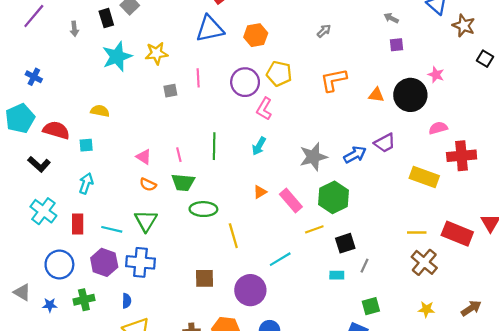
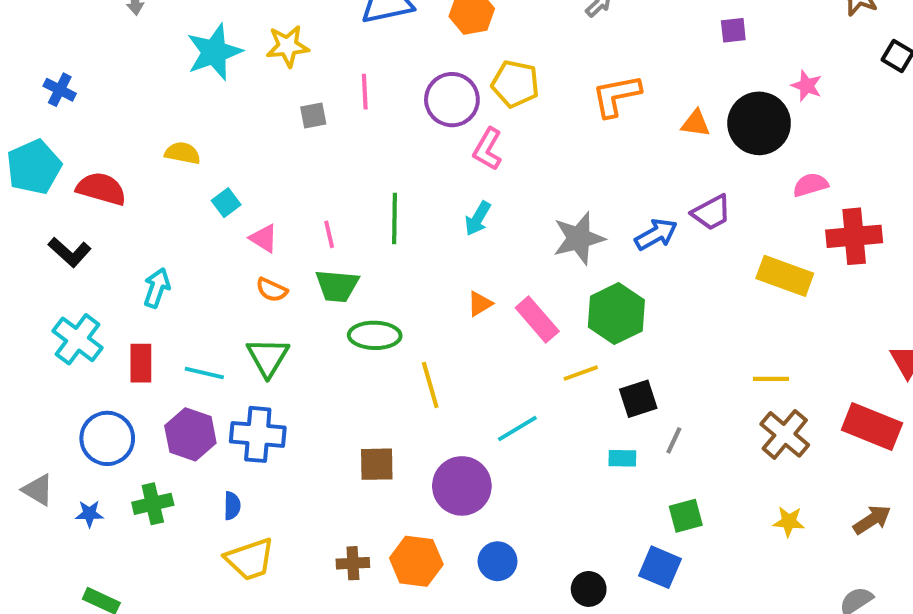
cyan square: (86, 145) -> (226, 203), moved, turned -32
red rectangle: (457, 234) -> (872, 427), moved

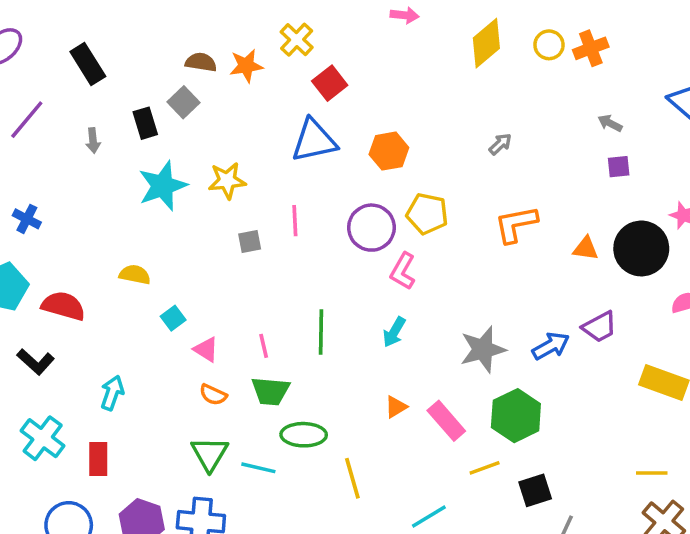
cyan line: (204, 373) -> (258, 468), moved

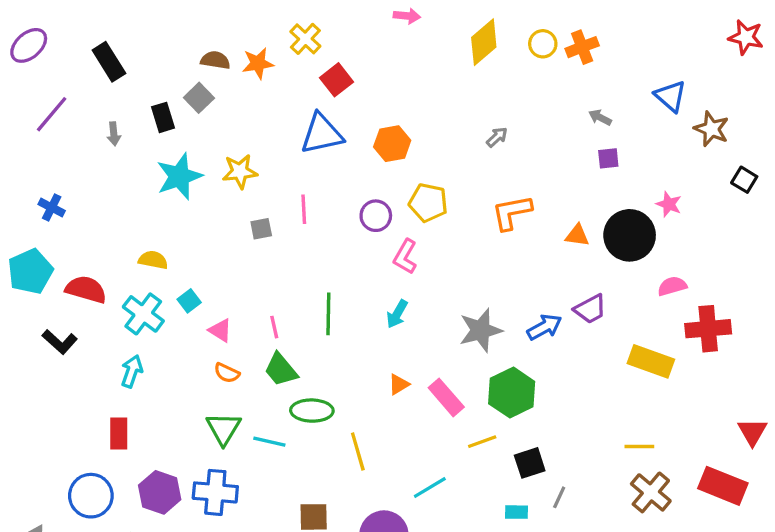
purple circle: (371, 228) -> (376, 216), size x0.7
green trapezoid: (271, 391) -> (281, 370), turned 45
cyan cross: (43, 438) -> (143, 314), moved

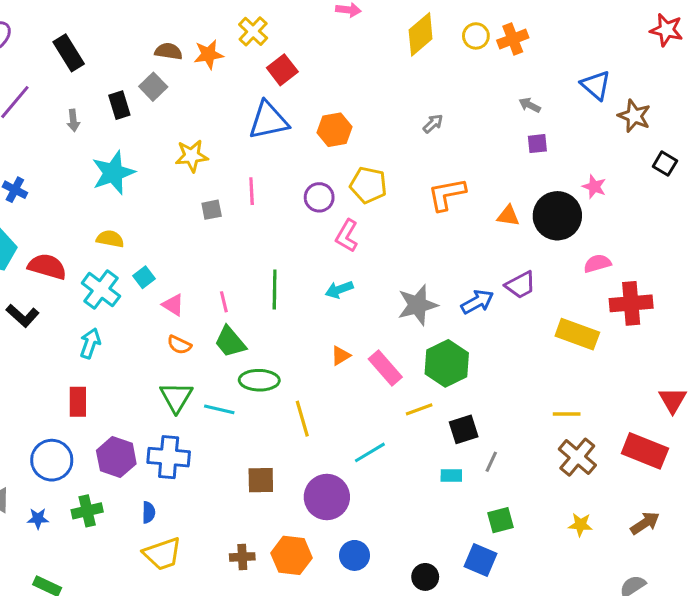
cyan star: (179, 176) -> (113, 173), moved
cyan arrow: (397, 314) -> (339, 290), turned 40

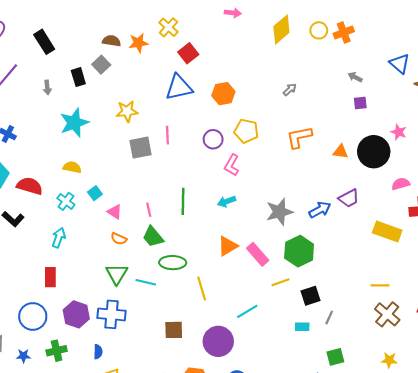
gray square: (212, 210) -> (141, 148), size x1.6
cyan cross: (101, 290) -> (66, 201), size x0.7
orange triangle: (341, 356) -> (228, 246), size x1.5

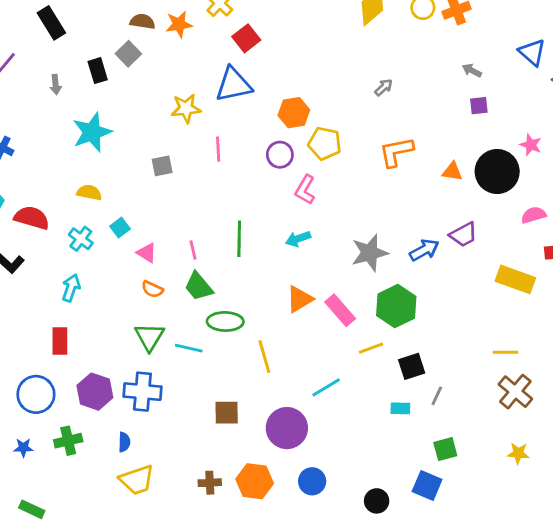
orange hexagon: (223, 94) -> (294, 113), moved
yellow star: (127, 111) -> (186, 108), moved
gray square: (141, 148) -> (162, 166), moved, size x0.7

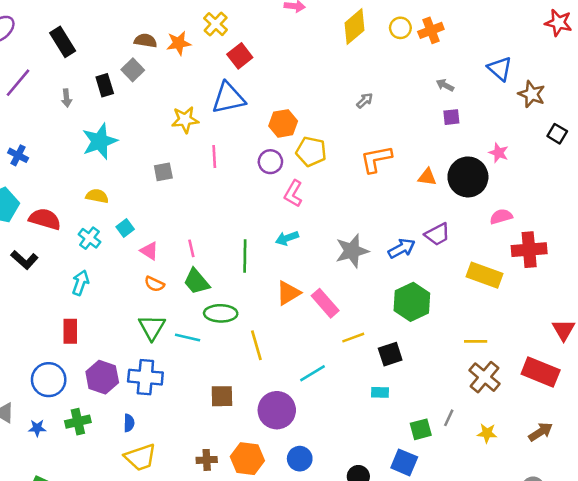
green line: (239, 239) -> (245, 256), moved
green hexagon: (396, 306) -> (412, 302), moved
gray line: (437, 396) -> (449, 418), moved

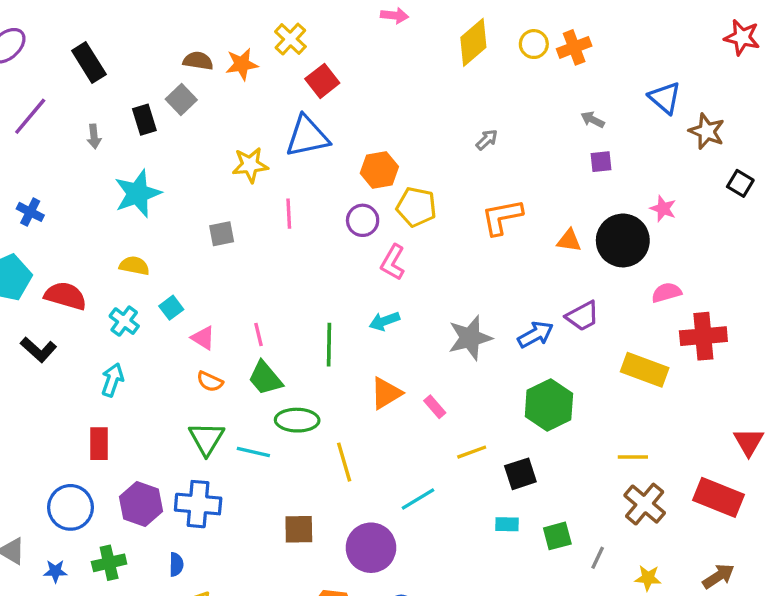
pink rectangle: (325, 303) -> (435, 407), size x0.6
green square: (421, 429) -> (557, 536), moved

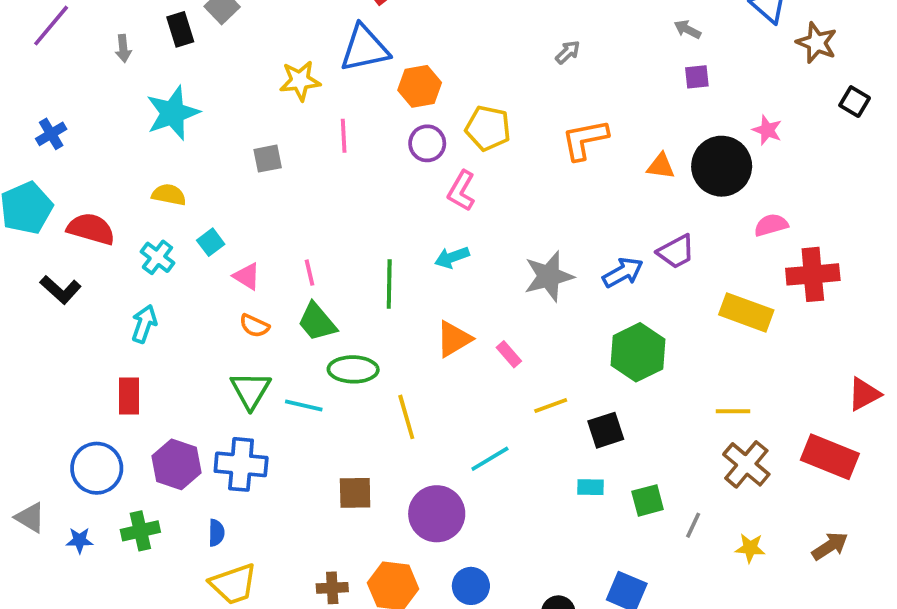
orange hexagon: (379, 170) -> (420, 86), moved
blue cross: (30, 212) -> (51, 134), turned 32
red triangle: (749, 442) -> (864, 394), turned 32

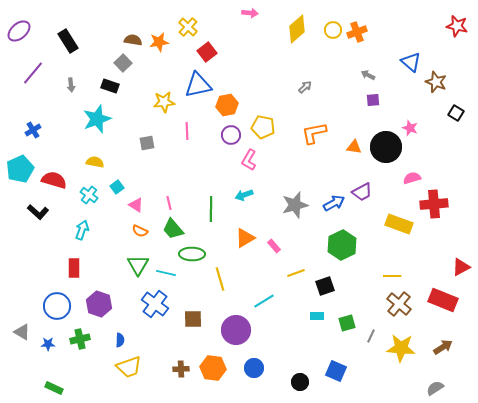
black rectangle: (180, 29) -> (110, 86), moved, turned -54
blue cross: (241, 464) -> (155, 304), moved, turned 32
yellow star: (750, 548) -> (401, 348), size x1.8

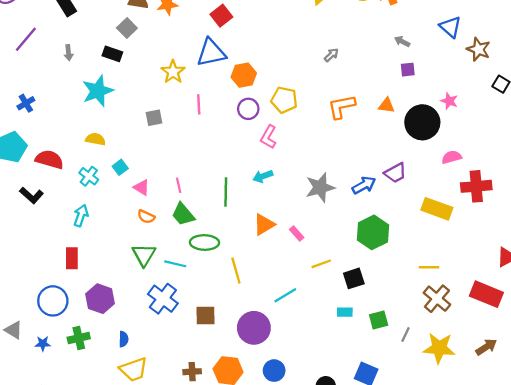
yellow star: (164, 102) -> (173, 72), turned -30
orange triangle: (354, 147) -> (386, 105), moved

